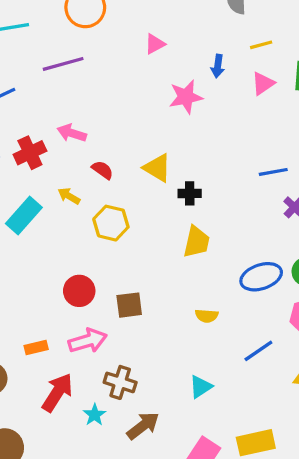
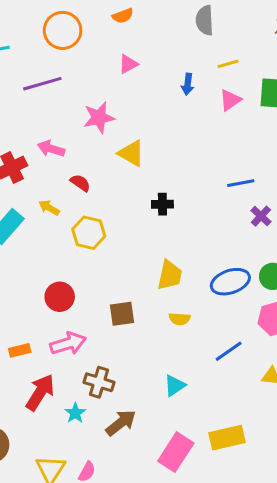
pink star: (186, 97) -> (99, 118), moved
yellow triangle: (157, 168) -> (131, 153), moved
yellow trapezoid: (196, 242) -> (170, 275), moved
brown square: (129, 305) -> (122, 314), moved

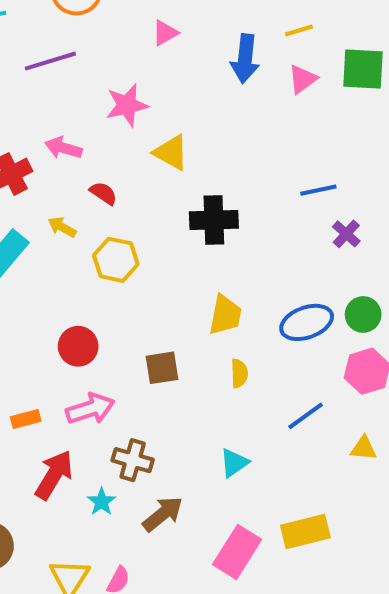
blue arrow: (188, 84) -> (245, 59), size x1.6
black cross: (162, 204) -> (214, 220), size x1.6
yellow semicircle: (180, 319) -> (239, 373), turned -95

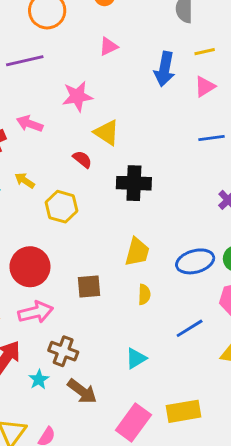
blue line: (318, 190) -> (212, 138), moved
red semicircle: (103, 193) -> (82, 159), moved
red circle: (78, 346) -> (30, 267), size x1.4
brown arrow: (163, 514) -> (82, 391), turned 72

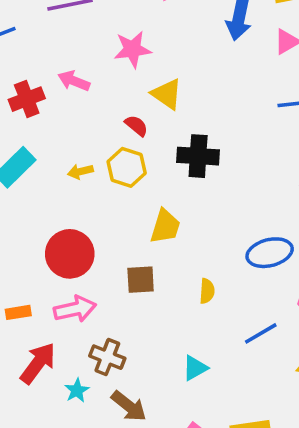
yellow arrow: (25, 180) -> (80, 171), moved, turned -48
yellow hexagon: (61, 207) -> (127, 167), moved
yellow trapezoid: (137, 252) -> (165, 226), moved

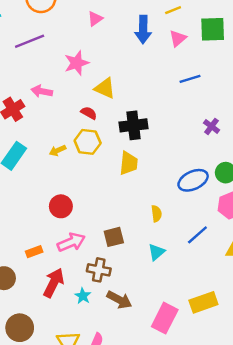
yellow trapezoid: (165, 226) -> (129, 163), moved
red circle: (70, 254) -> (61, 206), size x0.7
brown square: (141, 280) -> (114, 237), moved
cyan triangle: (195, 368) -> (156, 252), moved

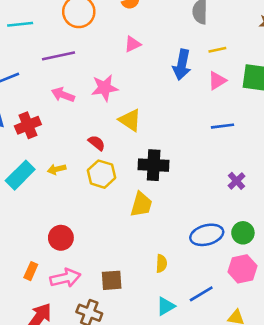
pink arrow: (42, 91) -> (63, 95), moved
red semicircle: (89, 113) -> (97, 143), moved
yellow arrow: (58, 150) -> (57, 169), moved
orange rectangle: (34, 252) -> (31, 271), moved, turned -56
cyan triangle: (156, 252) -> (166, 306), moved

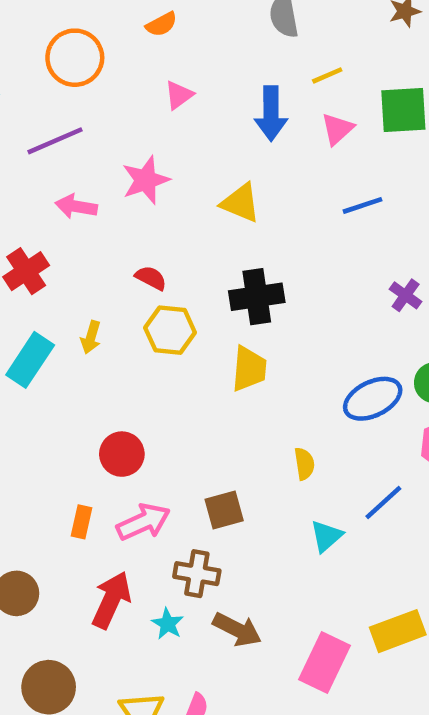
yellow triangle: (130, 120) -> (241, 203), moved
yellow arrow: (57, 169) -> (91, 337), turned -48

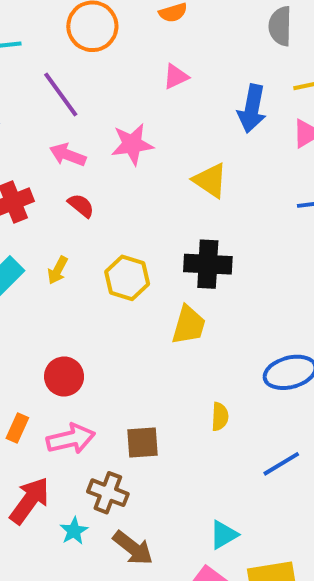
purple line: (55, 141) -> (61, 95), turned 66
red semicircle: (151, 278) -> (81, 206), moved
cyan triangle: (326, 536) -> (224, 535), moved

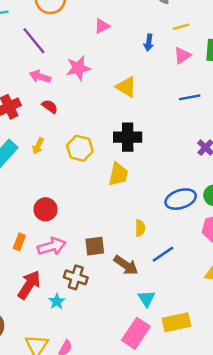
blue arrow: (252, 109) -> (149, 43), size x0.6
blue line: (281, 464) -> (163, 254), moved
cyan triangle: (224, 535) -> (146, 299), turned -30
brown arrow: (133, 548) -> (126, 265), moved

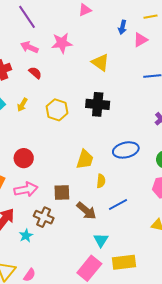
pink triangle: (182, 55) -> (140, 40), moved
yellow trapezoid: (118, 174) -> (85, 159), moved
blue ellipse: (181, 199) -> (126, 150), moved

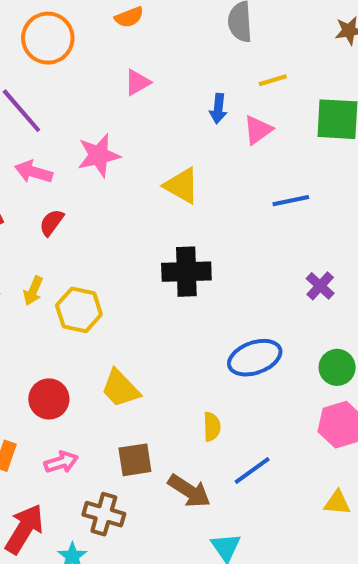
red semicircle: (35, 73) -> (52, 223), turned -88
yellow hexagon: (57, 110) -> (79, 310), moved
yellow trapezoid: (85, 159) -> (120, 389), moved, turned 125
pink arrow: (26, 189) -> (61, 462), size x0.7

